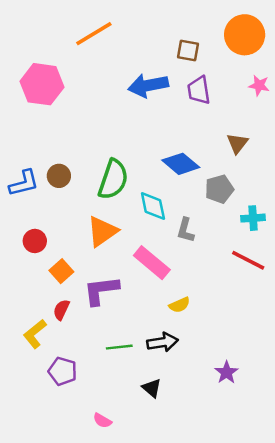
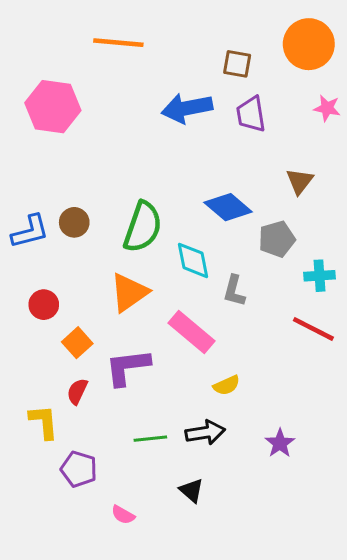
orange line: (94, 34) -> (118, 43), turned 36
yellow L-shape: (35, 334) -> (44, 422), turned 124
purple star: (227, 372) -> (280, 443), moved
pink semicircle: (102, 421) -> (123, 515), moved

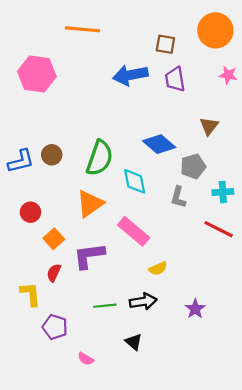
gray L-shape: (234, 291) -> (178, 197), moved

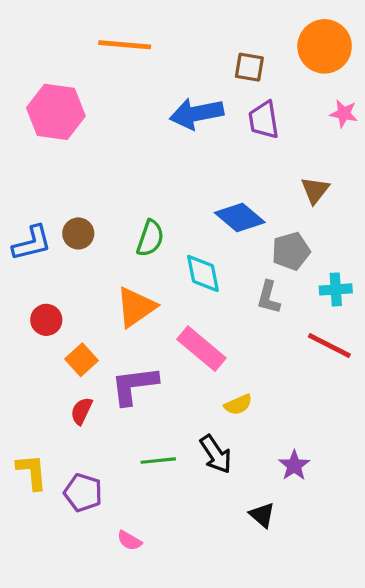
green semicircle: (100, 158) -> (150, 238), size x0.7
yellow L-shape: (30, 294) -> (32, 472), moved
black arrow: (143, 301) -> (216, 454), turned 65
black triangle: (134, 342) -> (262, 515), moved

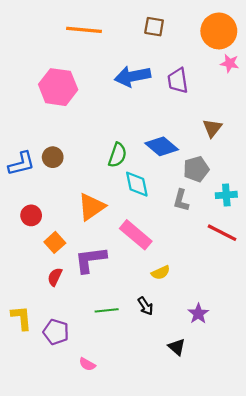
brown square: (249, 67) -> (154, 27), moved
pink hexagon: (56, 112) -> (58, 87), moved
pink star: (344, 114) -> (230, 63), moved
green semicircle: (150, 238) -> (117, 155), moved
black arrow: (216, 454) -> (145, 306), size x0.7

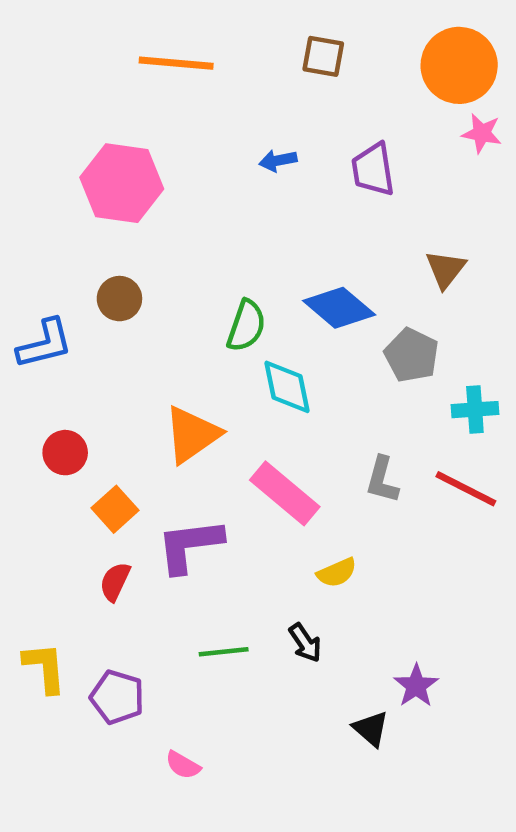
blue arrow: (133, 76) -> (278, 160), size x0.5
brown circle: (53, 157) -> (119, 299), moved
gray pentagon: (196, 169) -> (412, 355), turned -30
gray L-shape: (181, 200) -> (382, 480), moved
purple star: (198, 314) -> (416, 686), moved

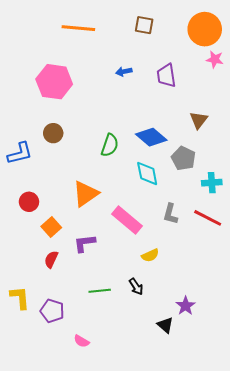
cyan diamond: (287, 387) -> (147, 174), moved
purple L-shape: (190, 545) -> (85, 243), size x0.7

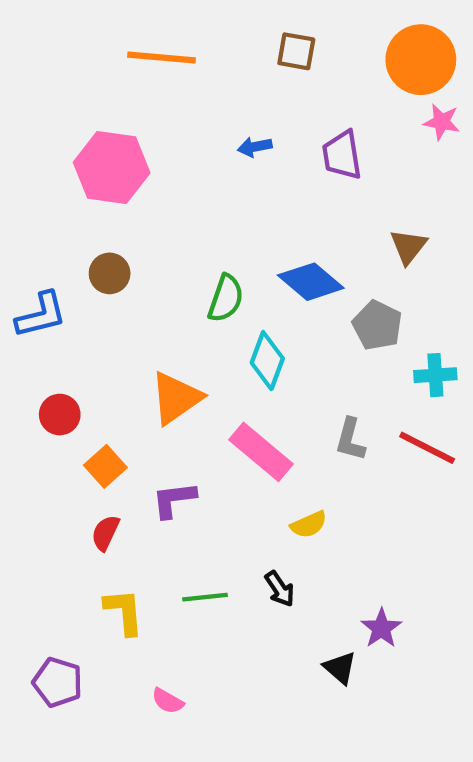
cyan diamond: (147, 174) -> (267, 361), moved, turned 32
yellow L-shape: (20, 298) -> (124, 612), moved
purple pentagon: (52, 311) -> (58, 682), moved

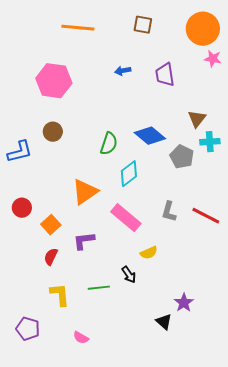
cyan diamond: (267, 361) -> (129, 174), turned 32
cyan cross: (435, 375) -> (210, 142), moved
red circle: (60, 415) -> (22, 208), moved
black arrow: (280, 589) -> (129, 275), moved

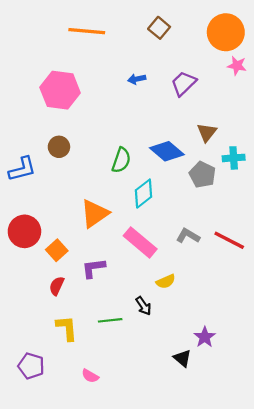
brown square: (143, 25) -> (159, 28), turned 30
purple trapezoid: (165, 75) -> (184, 83), turned 55
brown triangle: (197, 119) -> (207, 132), moved
red circle: (22, 208) -> (24, 231), size x1.5
gray L-shape: (169, 212) -> (188, 236), turned 105

